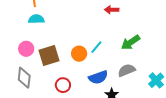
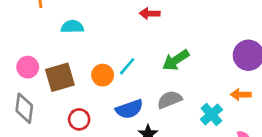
cyan semicircle: (36, 19) -> (72, 27), moved

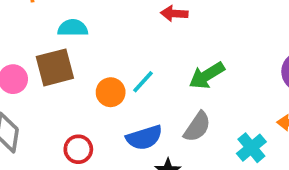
brown square: (60, 77) -> (55, 67), moved
gray semicircle: (170, 100) -> (197, 127), turned 145

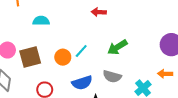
brown square: (55, 67) -> (30, 57), moved
gray semicircle: (197, 127) -> (112, 76), turned 72

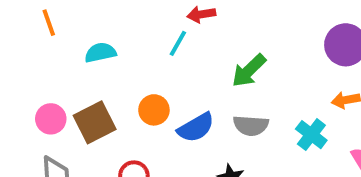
cyan line: (81, 51) -> (178, 43), moved
blue semicircle: (82, 83) -> (196, 128), moved

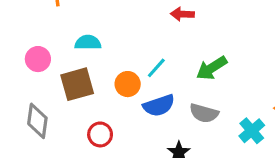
cyan line: (178, 43) -> (156, 68), moved
cyan semicircle: (100, 53) -> (88, 43), moved
pink circle: (51, 119) -> (38, 59), moved

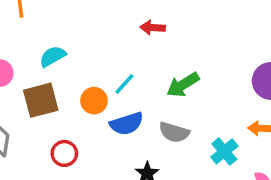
cyan semicircle: (88, 43) -> (53, 56), turned -30

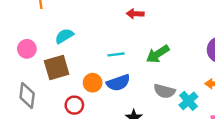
cyan line: (124, 84) -> (116, 54), turned 42
orange circle: (94, 101) -> (93, 83), moved
gray semicircle: (174, 132) -> (164, 91), moved

